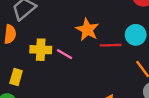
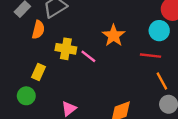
cyan circle: (136, 35) -> (159, 31), moved
red line: (111, 45) -> (151, 56), moved

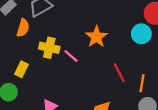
red line: (151, 56) -> (119, 73), moved, turned 54
orange line: (162, 81) -> (142, 83), turned 36

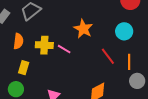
orange semicircle: (23, 28) -> (18, 41), moved
cyan circle: (141, 34) -> (124, 31), moved

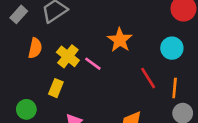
yellow cross: (44, 45) -> (68, 56), turned 30
yellow rectangle: (24, 68) -> (56, 88), moved

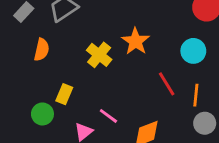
yellow cross: (68, 56) -> (99, 55), moved
pink line: (93, 64) -> (108, 116), moved
green circle: (26, 109) -> (42, 114), moved

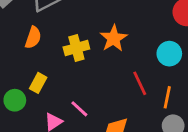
orange semicircle: (42, 50) -> (33, 38), moved
yellow cross: (99, 55) -> (76, 48), turned 30

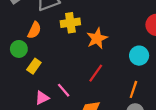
yellow cross: (76, 48) -> (70, 23), moved
red line: (140, 83) -> (96, 73), moved, turned 54
green circle: (15, 100) -> (19, 49), moved

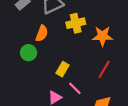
orange star: (97, 38) -> (103, 36), turned 30
yellow rectangle: (34, 66) -> (62, 69), moved

